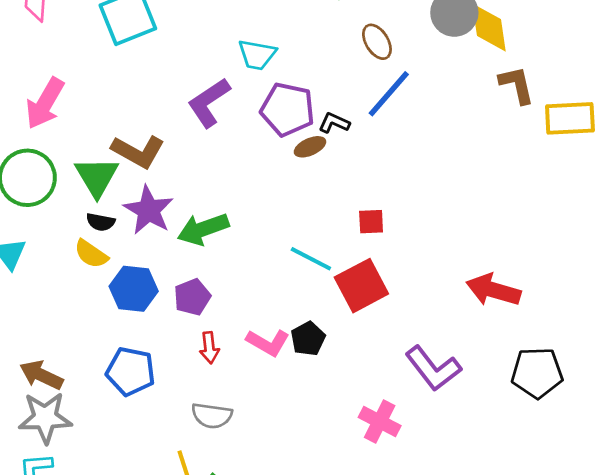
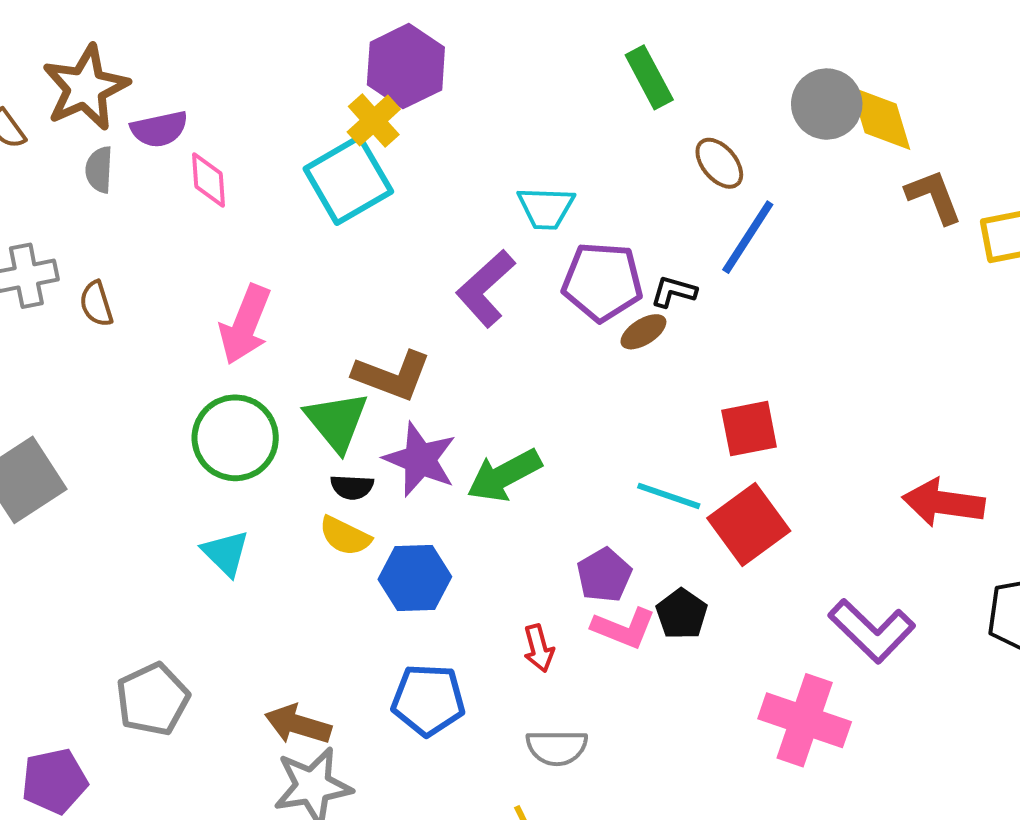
red square: (371, 222) -> (749, 429), size x1.4
purple pentagon: (192, 297) -> (604, 575), moved
pink cross: (380, 422) -> (805, 720), size x1.4

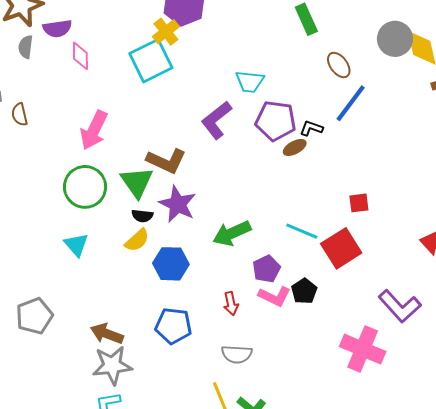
red square: (749, 429) -> (359, 203), moved, size x0.7
green arrow: (504, 475) -> (232, 233), moved
yellow semicircle: (345, 536) -> (137, 240), turned -72

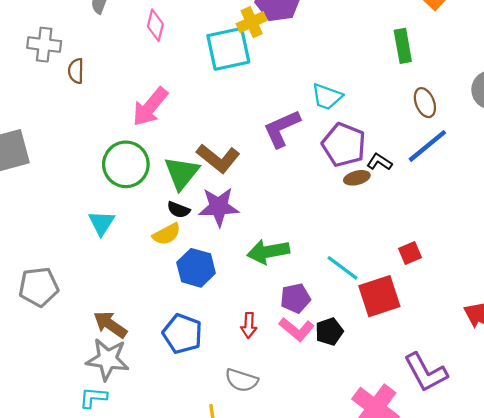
red square: (359, 203) -> (410, 253), turned -30
purple star: (178, 204) -> (219, 207), turned 30

